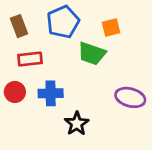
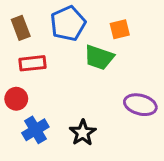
blue cross: (51, 93) -> (35, 130), moved, turned -30

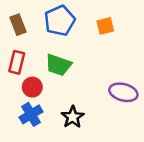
green trapezoid: (99, 57) -> (58, 65), moved
red rectangle: (32, 63) -> (17, 62), moved, turned -70
red circle: (16, 99) -> (32, 87), moved

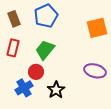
orange square: (105, 26) -> (97, 28), moved, size x1.5
green trapezoid: (58, 65) -> (45, 50), turned 110
red circle: (32, 87) -> (36, 72), moved

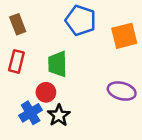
blue pentagon: (46, 16) -> (81, 20), moved, turned -30
green trapezoid: (45, 50) -> (58, 64), turned -40
black star: (56, 90) -> (59, 115), moved

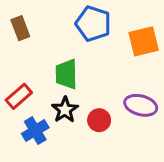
red rectangle: (16, 61) -> (19, 96), moved, turned 35
red circle: (46, 92) -> (99, 120), moved
black star: (59, 115) -> (65, 110), moved

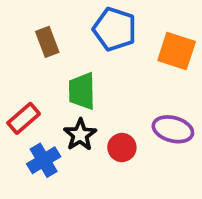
brown rectangle: (20, 28) -> (47, 42), moved
orange square: (144, 41) -> (177, 51), turned 32

